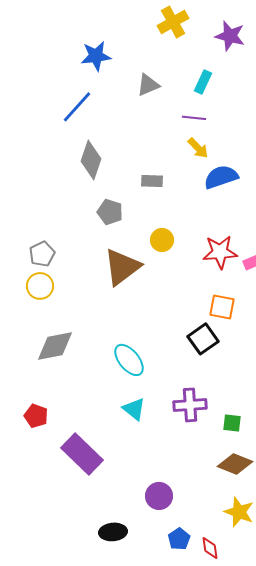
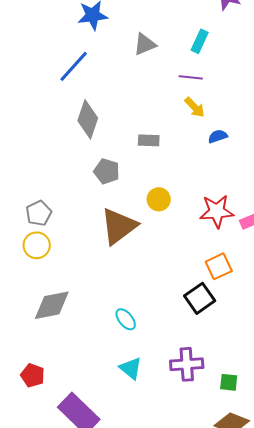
blue semicircle: (221, 177) -> (218, 136), size x0.6
orange square: (222, 307) -> (219, 266), turned -36
cyan ellipse: (129, 360) -> (126, 319), size x0.7

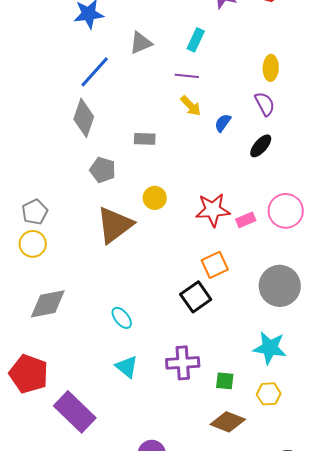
blue line: (74, 66) -> (95, 72), moved
blue semicircle: (218, 136) -> (223, 123), moved, turned -36
red pentagon: (33, 375) -> (29, 374), size x1.6

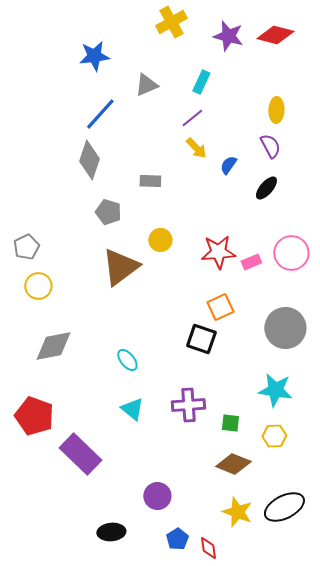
purple line: (187, 76) -> (192, 118), turned -45
gray pentagon: (35, 212) -> (26, 247), moved
black square: (196, 297) -> (201, 339), turned -36

